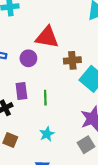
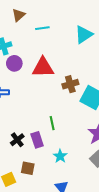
purple circle: (28, 58) -> (14, 63), moved
purple rectangle: (21, 91) -> (37, 140), moved

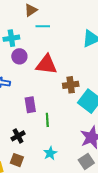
cyan line: (42, 28) -> (43, 26), moved
black cross: (17, 140) -> (18, 136), moved
purple rectangle: (37, 140) -> (30, 105), moved

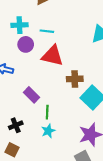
cyan line: (43, 26) -> (47, 31), moved
purple rectangle: (30, 105) -> (32, 95), turned -42
cyan star: (50, 153) -> (48, 131), moved

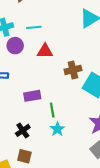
red triangle: (52, 56) -> (45, 51), size x0.7
purple rectangle: (32, 95) -> (32, 96), turned -42

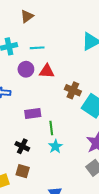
purple circle: (15, 46) -> (26, 69), moved
brown cross: (73, 70) -> (73, 90), turned 35
black cross: (23, 130) -> (22, 146), turned -32

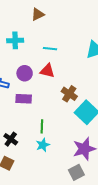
cyan line: (37, 48) -> (50, 49), moved
purple circle: (26, 69) -> (25, 73), moved
purple rectangle: (33, 113) -> (24, 99), moved

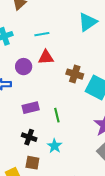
purple rectangle: (24, 99) -> (31, 108), moved
cyan star: (43, 145) -> (55, 146), moved

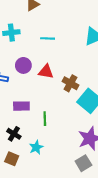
red triangle: (46, 57) -> (46, 72), moved

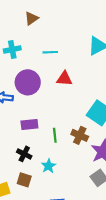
purple circle: (23, 65) -> (28, 82), size x1.5
red triangle: (46, 72) -> (64, 79), moved
brown cross: (70, 83) -> (80, 135), moved

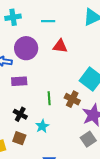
purple rectangle: (29, 125) -> (19, 81), moved

